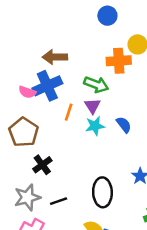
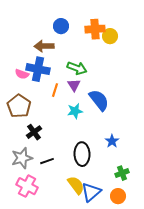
blue circle: (107, 16) -> (61, 26), moved
orange cross: (119, 61) -> (95, 29), moved
blue cross: (47, 86) -> (38, 69), turned 35
blue semicircle: (124, 125) -> (99, 100), size x1.6
cyan star: (95, 126) -> (75, 111), moved

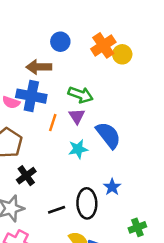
orange cross: (95, 29) -> (103, 45), turned -30
blue star: (112, 141) -> (112, 187), moved
black line: (47, 161) -> (57, 210), moved

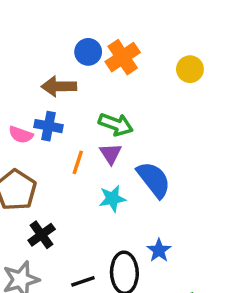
orange cross: (103, 45) -> (123, 57), moved
yellow circle: (122, 54) -> (190, 69), moved
blue cross: (31, 96) -> (48, 126), size x0.7

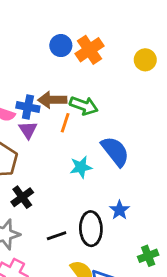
brown arrow: (59, 86) -> (52, 100), moved
purple triangle: (111, 154) -> (28, 130), moved
orange line: (78, 162) -> (65, 123), moved

